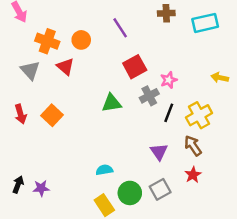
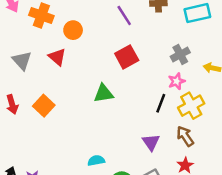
purple line: (120, 28) -> (124, 15), moved
orange cross: (47, 41) -> (41, 15), moved
pink star: (169, 80) -> (177, 81), moved
gray cross: (149, 96) -> (180, 54), moved

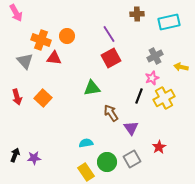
orange cross: (41, 15) -> (41, 40), moved
purple line: (124, 15) -> (109, 34), moved
red triangle: (57, 57) -> (54, 58), turned -35
brown arrow: (185, 136) -> (111, 113), moved

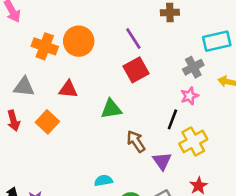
cyan rectangle: (169, 22) -> (217, 41), moved
orange circle: (67, 36) -> (79, 41), size x1.5
red triangle: (54, 58) -> (68, 89), moved
gray triangle: (25, 61) -> (24, 87), moved, turned -42
yellow cross: (164, 98) -> (193, 141), moved

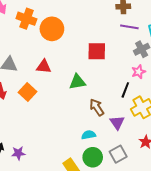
purple line: (133, 39) -> (129, 27), moved, turned -48
orange cross: (45, 46) -> (26, 19), moved
red square: (136, 70) -> (97, 51), turned 30
cyan semicircle: (103, 181) -> (89, 135), moved

